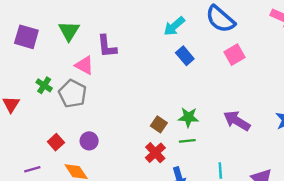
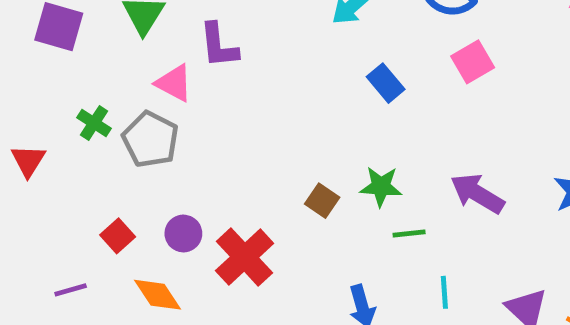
blue rectangle: (185, 56) -> (386, 83), moved
green line: (187, 141) -> (409, 234), moved
red cross: (155, 153) -> (245, 257), moved, size x1.4

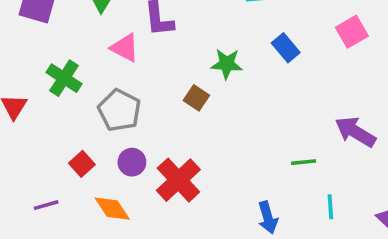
green cross: (94, 123) -> (64, 78), size x1.4
gray pentagon: (150, 139) -> (119, 110), moved
green star: (381, 186) -> (227, 64), moved
brown square: (322, 201) -> (196, 98), moved

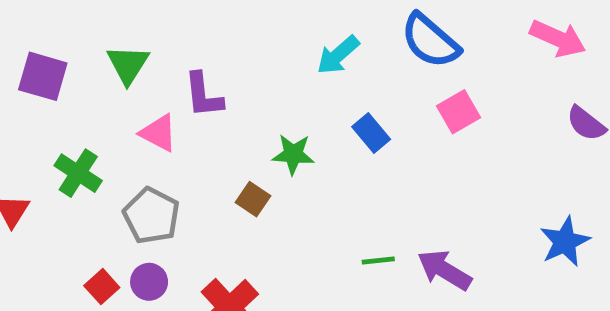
purple arrow: (355, 132) -> (444, 270), moved
purple circle: (132, 162) -> (149, 282), moved
green line: (304, 162) -> (378, 261), moved

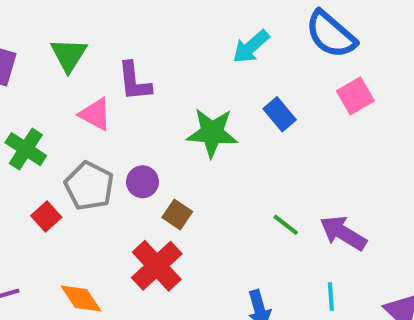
green star: (293, 154) -> (212, 133), size x1.4
brown square: (253, 199) -> (177, 215), moved
green line: (378, 261) -> (286, 225), turned 44
purple circle: (149, 282) -> (142, 182), moved
red square: (102, 287) -> (46, 217), moved

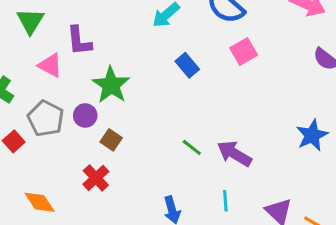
green star: (212, 133) -> (111, 85), moved, turned 30
red cross: (157, 266) -> (96, 178), size x0.7

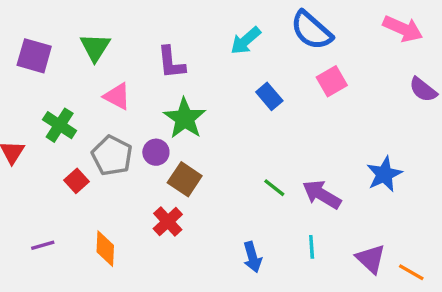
purple L-shape: (79, 41) -> (171, 63), moved
blue star: (312, 135) -> (384, 174), moved
brown square: (111, 140) -> (185, 179), size x1.4
orange diamond: (40, 202) -> (105, 249), turned 36

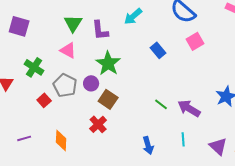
cyan arrow: (246, 41) -> (133, 16), moved
green triangle: (95, 47) -> (73, 23), moved

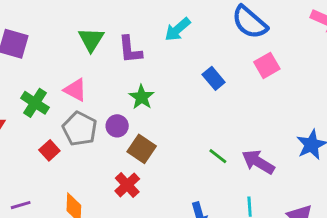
pink triangle: (68, 50) -> (75, 90), moved
green star: (108, 63) -> (142, 97), size x0.7

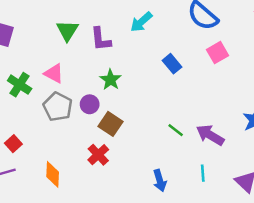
red square: (49, 150) -> (13, 144), moved

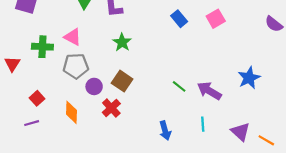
blue rectangle: (172, 64) -> (179, 19), moved
green cross: (20, 85) -> (42, 47), turned -30
purple circle: (90, 104) -> (94, 86), moved
gray pentagon: (58, 107) -> (76, 66), turned -30
orange diamond: (53, 174) -> (71, 112), moved

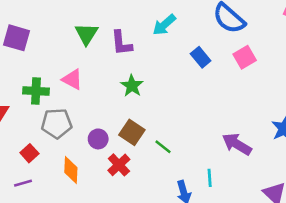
gray pentagon: (76, 66) -> (57, 123), moved
green line: (179, 86) -> (163, 147), moved
cyan line: (203, 124) -> (210, 178), moved

